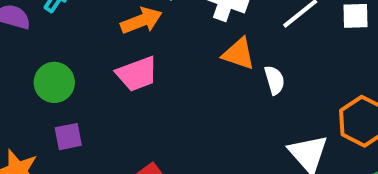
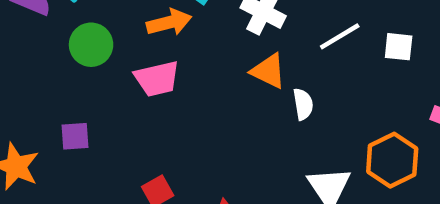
green circle: (54, 82) -> (91, 45), moved

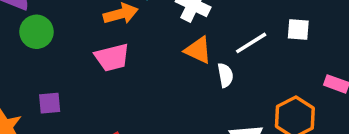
white line: (340, 36) -> (251, 43), moved
green circle: (91, 45) -> (36, 32), moved

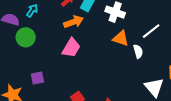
pink trapezoid: (112, 57) -> (71, 48), turned -40

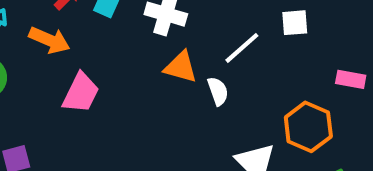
orange arrow: (74, 22) -> (49, 40), moved, turned 48

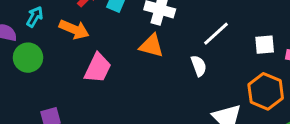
white square: (295, 23) -> (265, 45), moved
orange triangle: (181, 67) -> (151, 46), moved

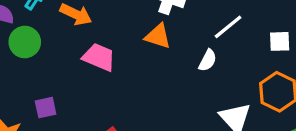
white semicircle: (199, 66) -> (208, 60), turned 45
pink trapezoid: (98, 68) -> (99, 57), turned -96

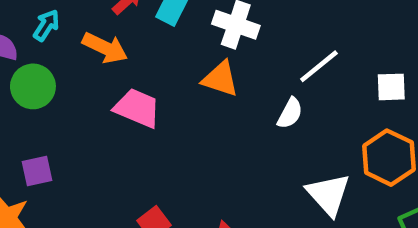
purple square: (46, 108) -> (37, 171), moved

